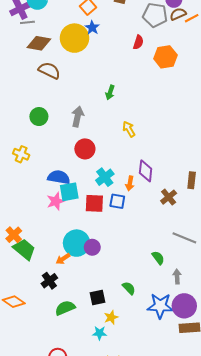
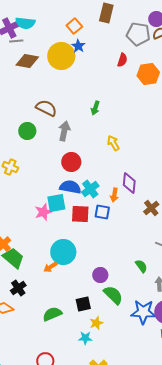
brown semicircle: (49, 71) -> (46, 108), moved
blue semicircle: (59, 177) -> (70, 187), moved
purple circle: (92, 247) -> (100, 275), moved
black cross: (49, 281) -> (18, 288), moved
green semicircle: (129, 288) -> (113, 295), size x1.5

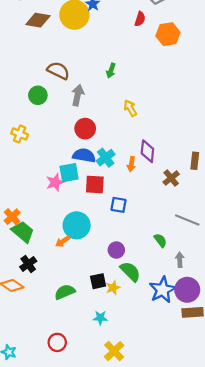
blue square: (102, 212) -> (118, 205), moved
blue star: (143, 312) -> (163, 290), turned -30
yellow star: (96, 323) -> (113, 288), moved

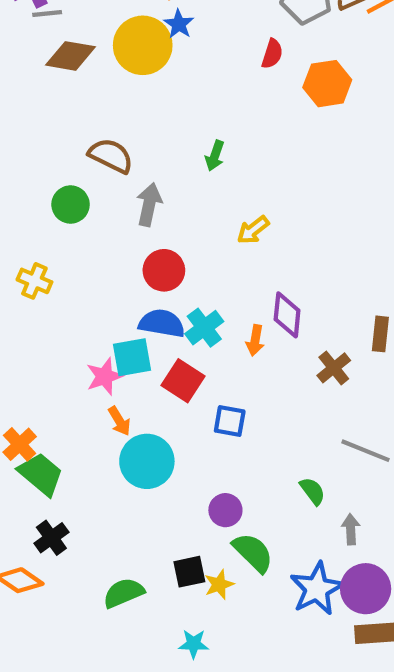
yellow arrow: (130, 108) -> (253, 230), turned -98
red square: (95, 184) -> (183, 381), turned 30
orange arrow: (63, 241) -> (119, 421), moved, turned -88

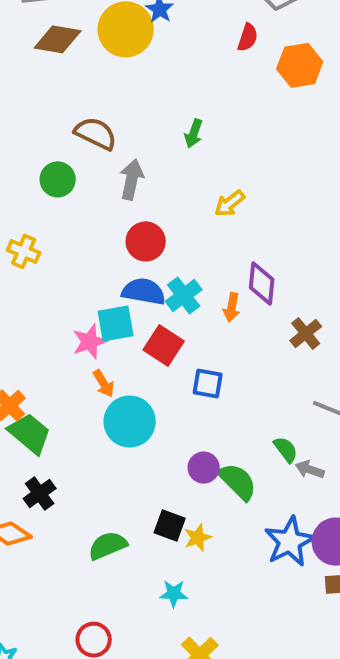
gray arrow: (351, 529) -> (310, 470), moved, turned -68
green semicircle: (253, 553) -> (238, 482), moved
black square: (189, 572) -> (170, 526), turned 32

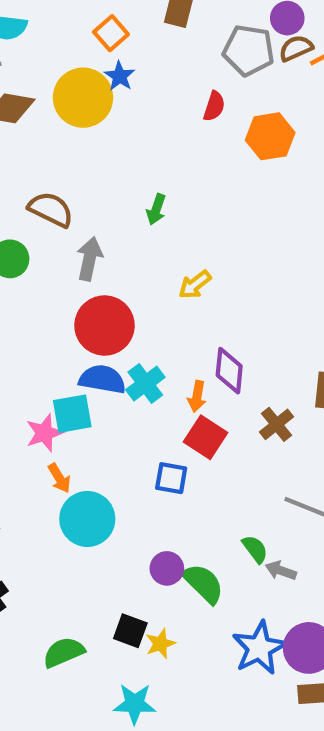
red circle: (146, 241) -> (105, 325), size x1.4
red square: (164, 345) -> (206, 437), moved
cyan star: (174, 594) -> (135, 704), size x1.4

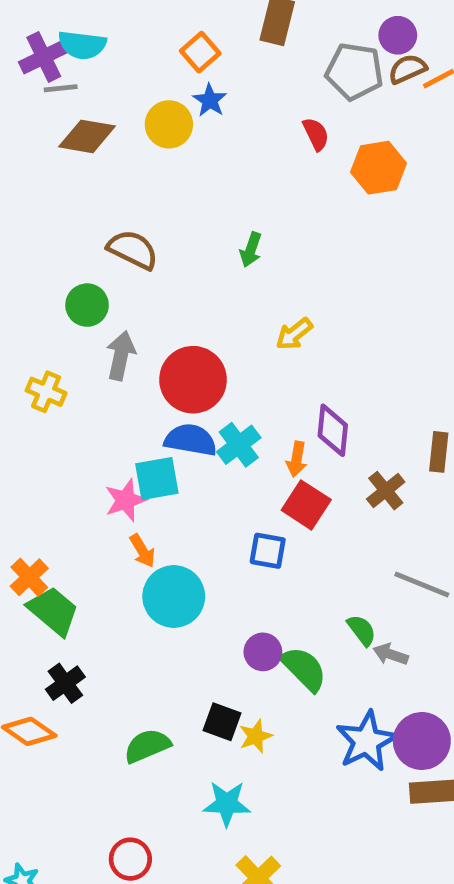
yellow circle: (83, 98) -> (169, 124), size x0.7
red semicircle: (214, 106) -> (316, 134), turned -44
gray arrow: (89, 259) -> (121, 356), moved

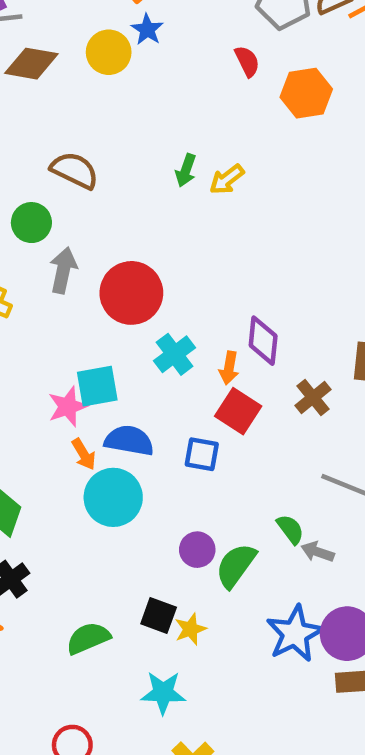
yellow arrow: (294, 334) -> (227, 179), moved
blue semicircle: (191, 440) -> (129, 441), moved
green semicircle: (304, 669) -> (236, 566), turned -99

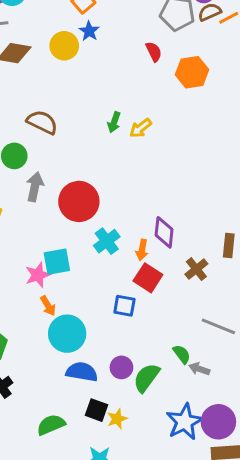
blue semicircle: (129, 441) -> (82, 372), moved

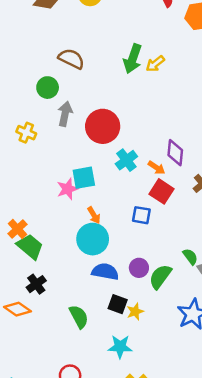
green arrow: (114, 122) -> (133, 59), size x1.6
orange arrow: (142, 250) -> (156, 168), turned -66
orange arrow: (48, 306) -> (94, 215), moved
green semicircle: (51, 425) -> (79, 317), turned 85

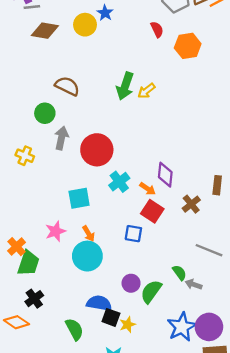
pink star: (68, 189) -> (55, 231), moved
green trapezoid: (30, 247) -> (28, 263), turned 68
blue semicircle: (105, 272) -> (99, 303), moved

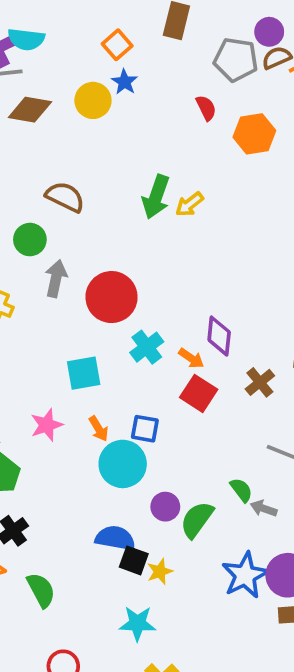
blue square: (133, 234) -> (145, 429), moved
cyan circle: (87, 256) -> (123, 464), moved
green semicircle: (74, 329) -> (41, 590), moved

